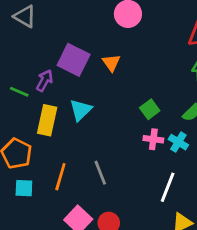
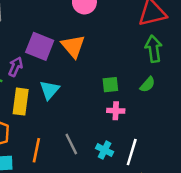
orange triangle: (111, 63) -> (73, 46), size x1.5
green square: (150, 109) -> (110, 85), turned 35
cyan cross: (178, 142) -> (105, 150), moved

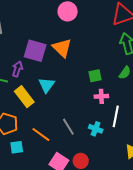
yellow rectangle: (21, 102) -> (24, 97), turned -40
orange line: (36, 150) -> (41, 135), turned -60
white line: (132, 152) -> (116, 116), moved

